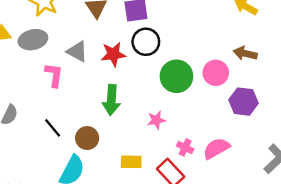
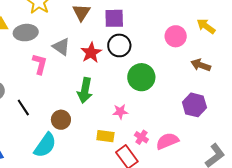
red star: (113, 54) -> (91, 53), turned -30
pink circle: (216, 73) -> (176, 36), moved
black line: (53, 128) -> (23, 108), moved
yellow rectangle: (131, 162) -> (105, 136), moved

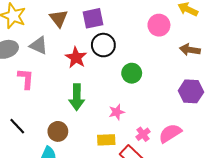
gray triangle: (61, 47) -> (39, 45), moved
green circle: (141, 77) -> (132, 73), size x0.7
pink cross: (141, 137) -> (143, 134), turned 32

